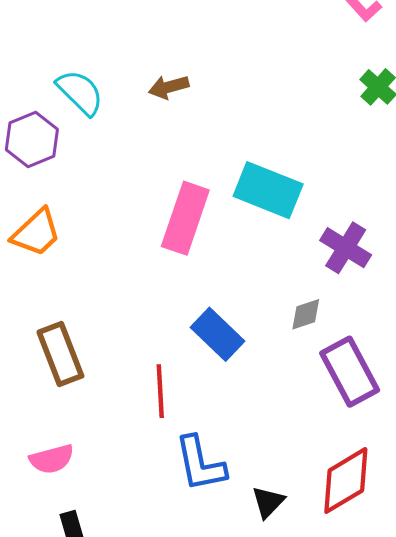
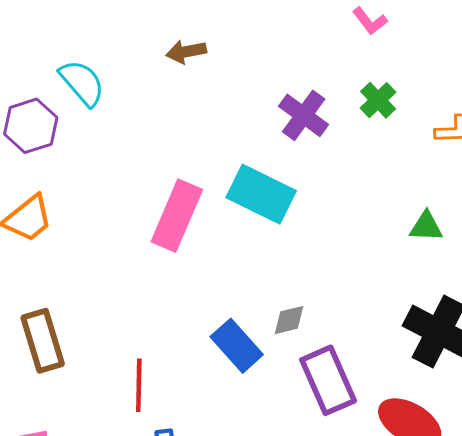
brown arrow: (169, 87) -> (186, 52), moved
purple cross: (346, 248) -> (304, 115), moved
blue rectangle: (217, 334) -> (237, 346), moved

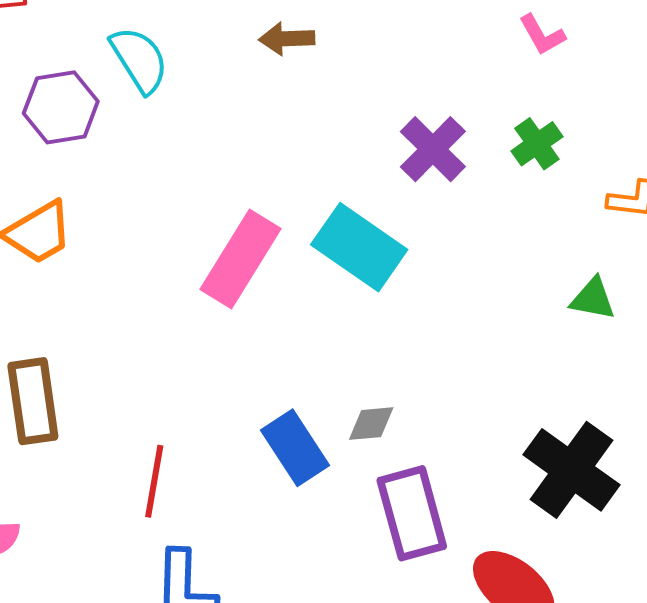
green triangle: (426, 227) -> (593, 299), moved

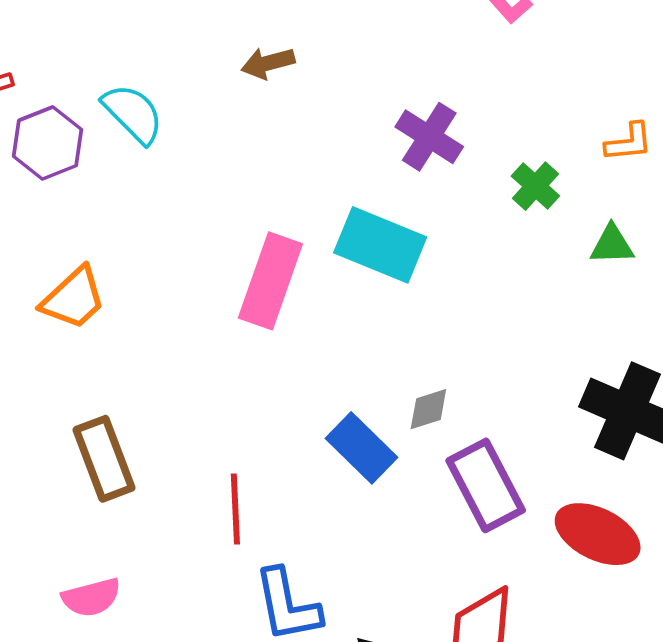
purple hexagon: (61, 107) -> (48, 143), moved
green cross: (537, 144) -> (535, 186), moved

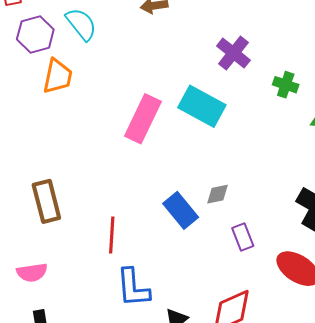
green cross: (535, 186) -> (286, 85), turned -30
orange trapezoid: (74, 298) -> (58, 76), moved, turned -42
purple rectangle: (486, 485) -> (243, 237), size x0.6

